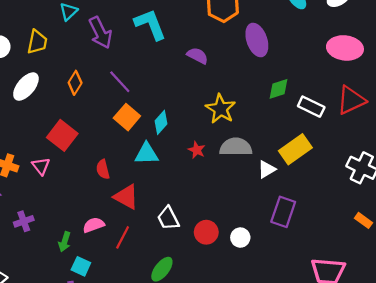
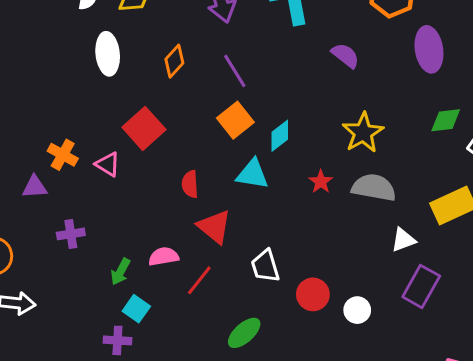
white ellipse: (26, 87) -> (108, 54), turned -56
pink triangle: (41, 166) -> (108, 164), turned -30
white triangle: (267, 169) -> (403, 240), moved

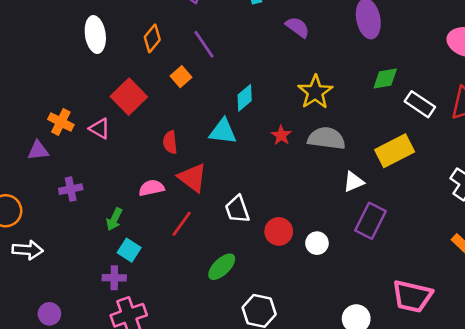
orange square: (235, 120) -> (181, 77), moved, size x0.7
pink semicircle: (164, 256) -> (151, 188), moved

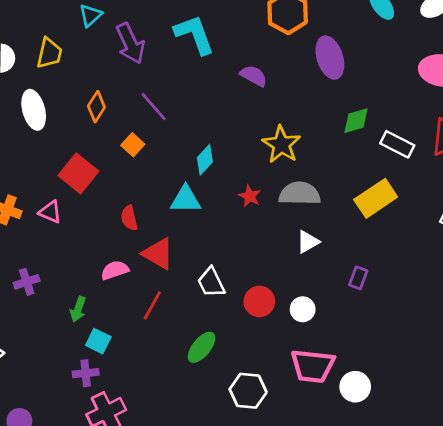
white triangle: (354, 182) -> (308, 242), moved
purple rectangle: (371, 221) -> (358, 278), size x0.6
pink trapezoid: (412, 296) -> (313, 366), moved

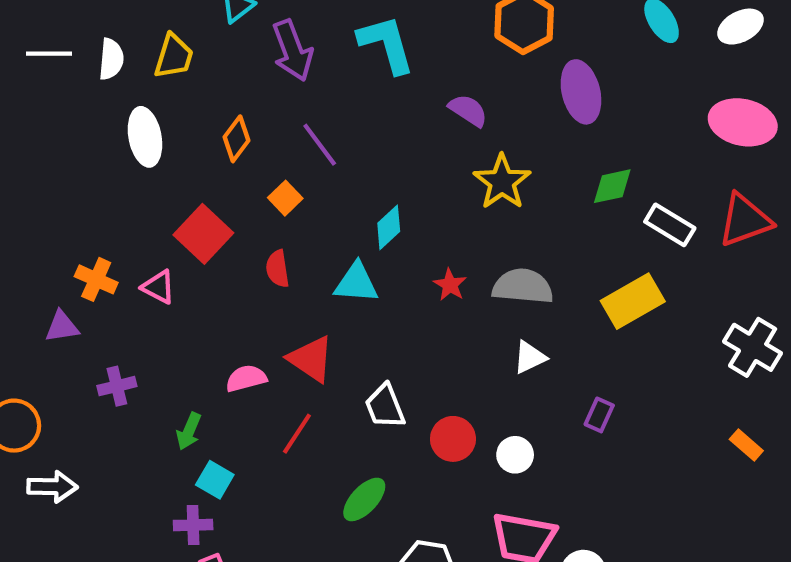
yellow star: (281, 144) -> (502, 182), moved
red semicircle: (129, 218) -> (278, 269), moved

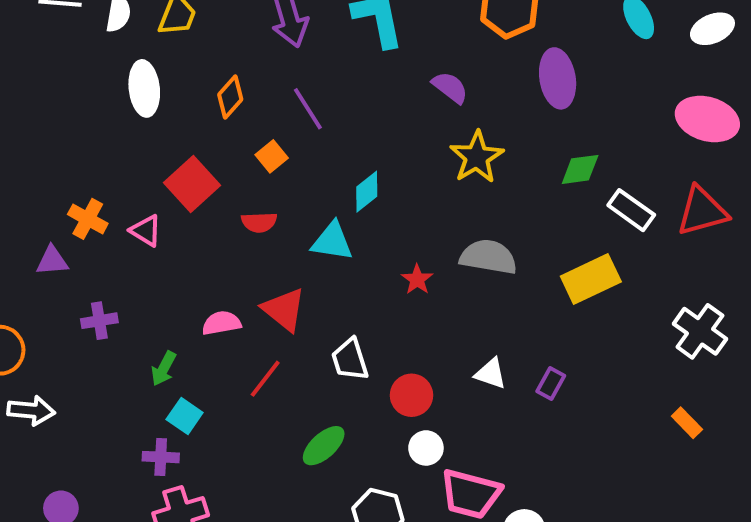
red semicircle: (278, 269) -> (259, 222), turned -88
red star: (450, 285) -> (417, 279), moved
white triangle: (530, 357) -> (491, 374), moved, turned 40
white circle: (515, 455) -> (426, 448), moved

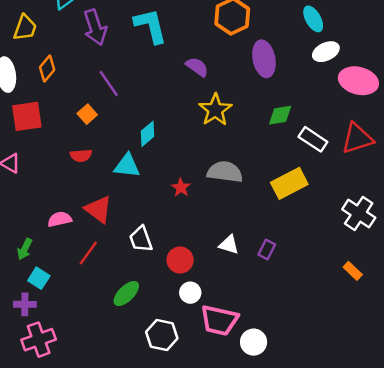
white ellipse: (712, 29) -> (326, 52), moved
orange diamond: (230, 97) -> (47, 69), moved
red square: (192, 184) -> (27, 116), moved, turned 36

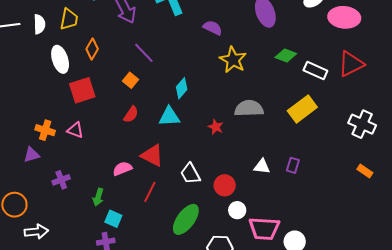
green diamond: (280, 115) -> (286, 55), turned 40
red semicircle: (81, 155) -> (131, 114), turned -42
green ellipse: (126, 294) -> (186, 219), size x1.4

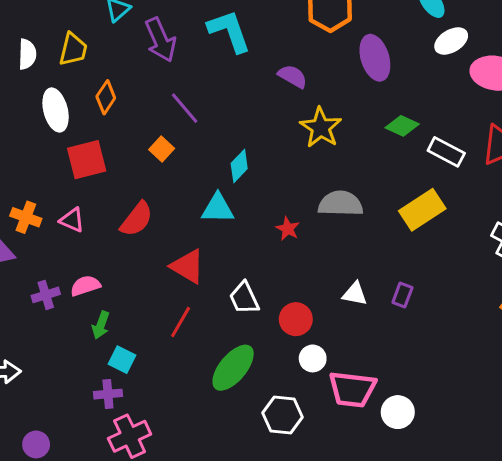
red semicircle: (131, 114) -> (137, 219), moved, size x1.4
pink semicircle: (122, 169) -> (85, 286), moved

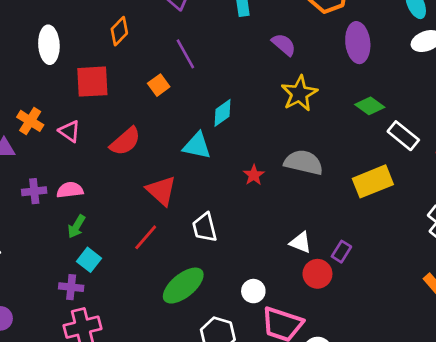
white ellipse: (56, 110) -> (49, 45), moved
red circle: (296, 319) -> (317, 274), moved

